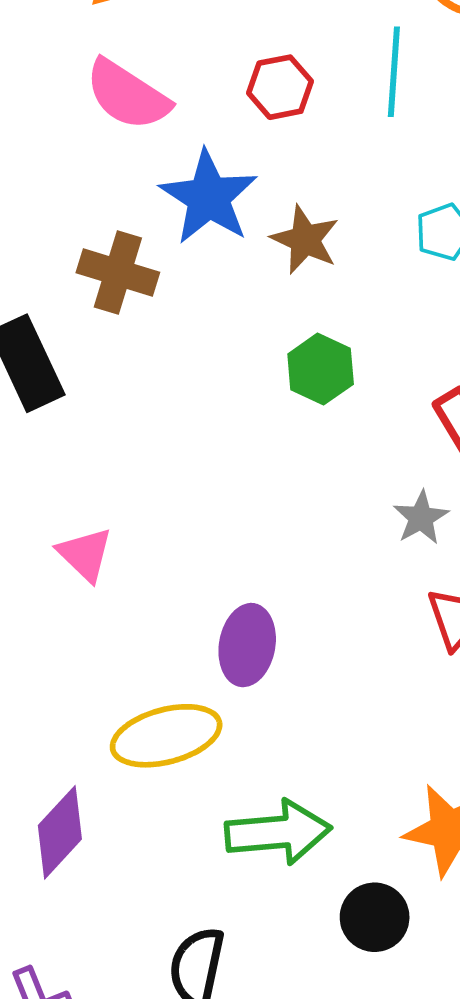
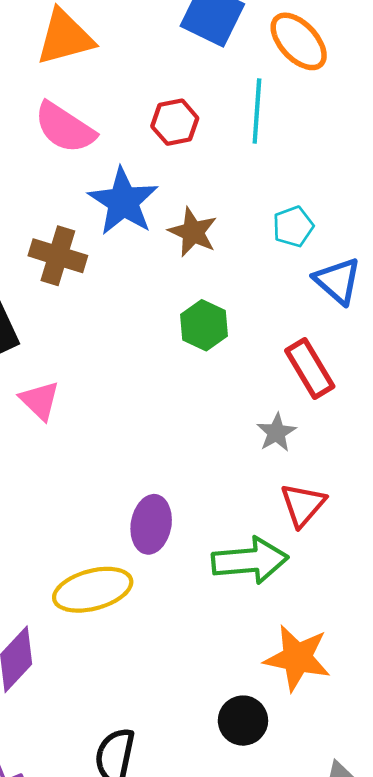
pink triangle: (85, 554) -> (40, 400), moved
green arrow: (278, 832) -> (250, 561), moved

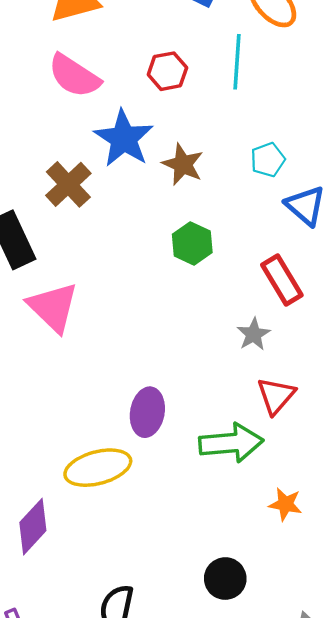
brown cross: (58, 256) -> (68, 184), turned 30
pink triangle: (40, 400) -> (53, 307), size x1.5
orange star: (297, 658) -> (285, 504), moved, size x0.6

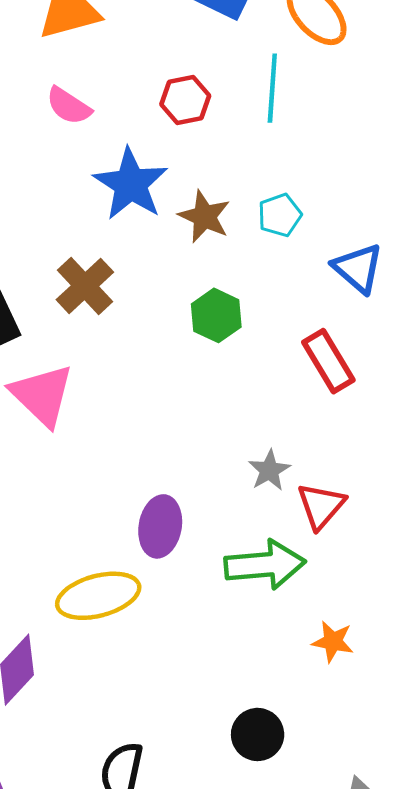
pink semicircle: (74, 76) -> (69, 106), size x0.7
cyan pentagon: (268, 160) -> (280, 215), moved
brown cross: (68, 184) -> (85, 286), moved
gray star: (254, 334) -> (269, 470), moved

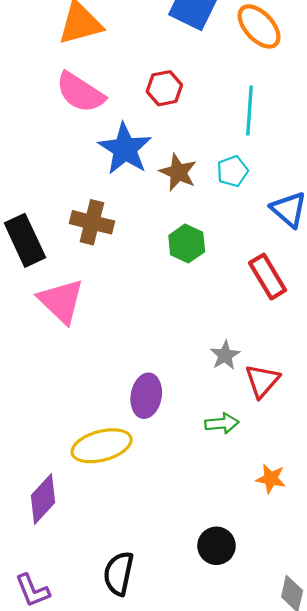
cyan line: (272, 88) -> (249, 111), moved
pink semicircle: (69, 106) -> (80, 92), size x1.5
brown cross: (85, 286) -> (92, 222), turned -33
green arrow: (265, 565) -> (222, 423), size x0.6

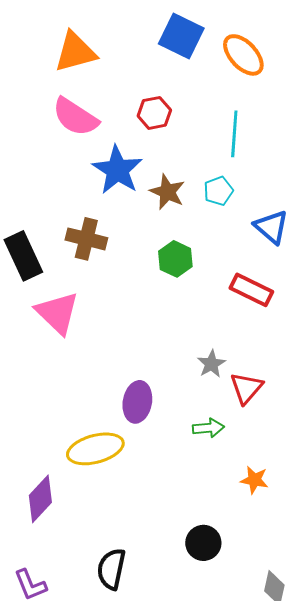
red rectangle: (268, 277) -> (251, 290), turned -33

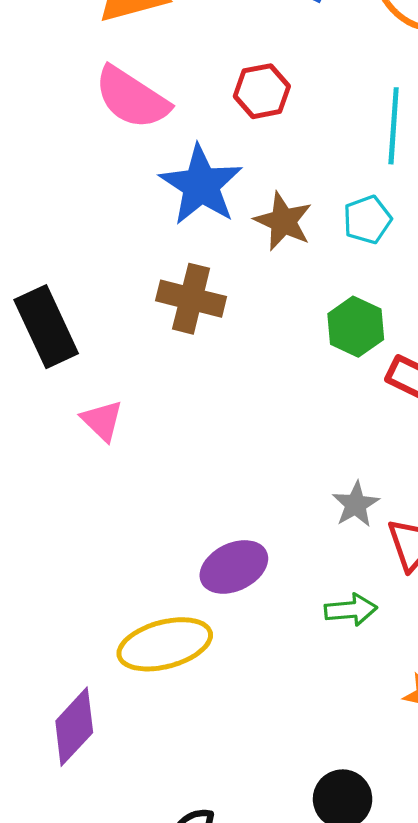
brown cross: (86, 239) -> (191, 299), moved
green hexagon: (175, 259) -> (356, 327), moved
pink triangle: (57, 313) -> (102, 420), size x0.6
purple ellipse: (137, 402) -> (234, 567), turned 54

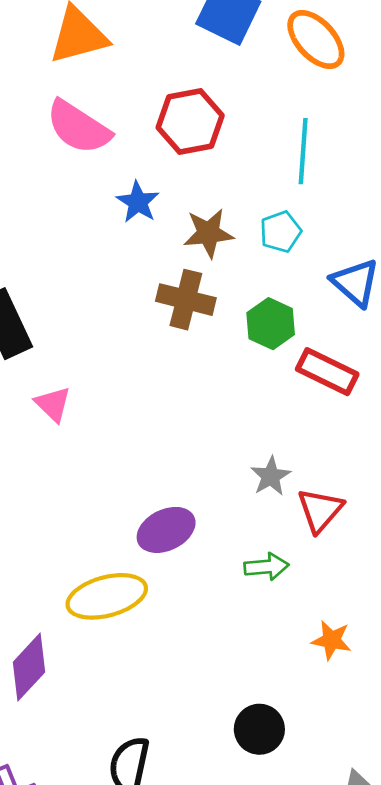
red hexagon: (262, 91) -> (190, 121), size x1.4
blue star: (201, 185) -> (138, 202), size x0.6
brown star: (283, 221) -> (208, 233), turned -30
brown cross: (191, 299) -> (186, 300), moved

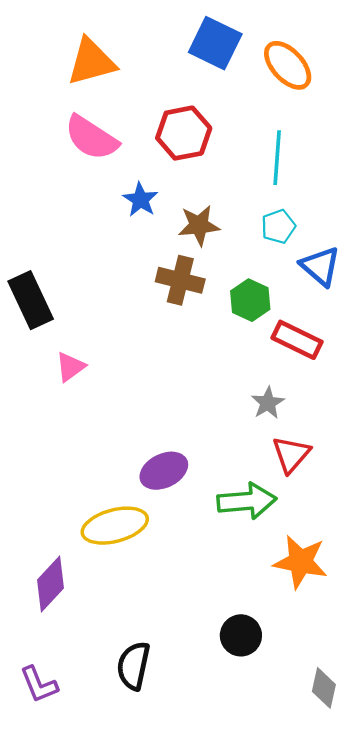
cyan pentagon: (281, 232) -> (278, 227), moved
pink triangle: (53, 404) -> (70, 367), turned 40
gray star: (271, 476) -> (268, 403), moved
green arrow: (266, 567) -> (247, 501), size x1.6
orange star: (331, 640) -> (300, 562), size x1.6

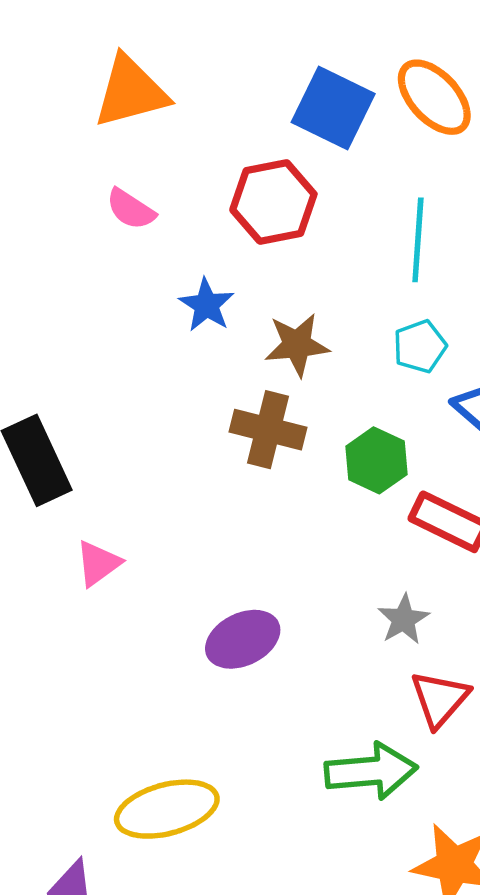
blue square: (215, 43) -> (333, 108), moved
pink semicircle: (91, 138) -> (131, 209), size x0.6
purple ellipse: (164, 471) -> (243, 639), moved

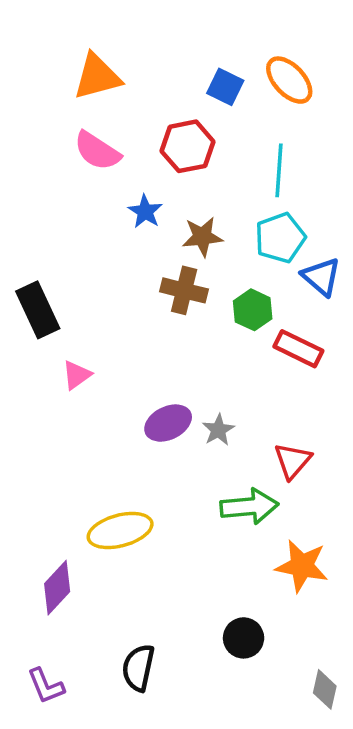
blue square: (333, 108) -> (225, 87), size x0.7
pink semicircle: (131, 209) -> (97, 151), size x1.5
cyan pentagon: (420, 347) -> (280, 238), size x1.5
gray star: (404, 619) -> (218, 430), moved

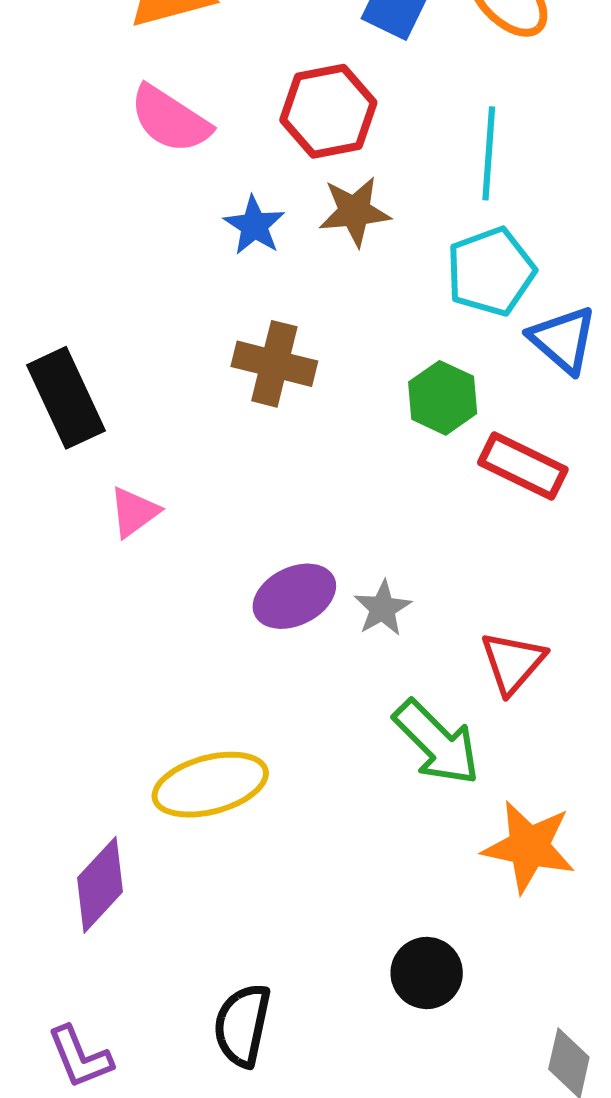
brown star: (202, 237) -> (354, 211), moved
brown cross: (184, 290) -> (274, 364), moved
green arrow: (249, 506) -> (437, 743), turned 50

